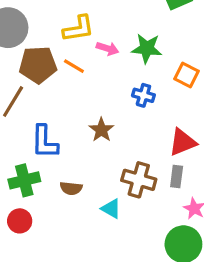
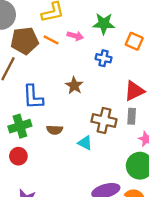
pink arrow: (108, 49) -> (75, 36), moved

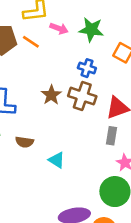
pink arrow: (75, 36) -> (59, 28), moved
brown cross: (104, 120) -> (82, 96), moved

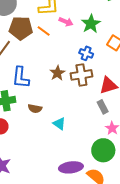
green star: (91, 30) -> (91, 24), turned 30
brown cross: (82, 96) -> (81, 75), turned -30
gray rectangle: (111, 136) -> (103, 107), turned -40

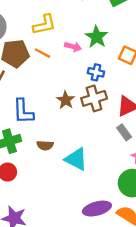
pink arrow: (66, 22) -> (73, 47), moved
cyan triangle: (59, 124) -> (76, 159), size x1.5

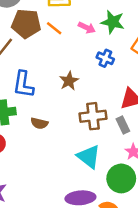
green star: (97, 37) -> (113, 22), turned -30
brown cross: (94, 98) -> (93, 116), moved
cyan triangle: (76, 159) -> (89, 157), moved

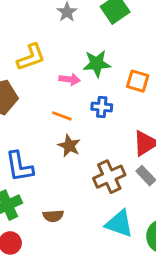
orange line: (54, 28) -> (62, 116), moved
brown semicircle: (39, 123) -> (53, 216), moved

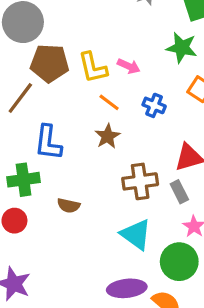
yellow L-shape: (31, 57) -> (93, 68), moved, turned 80
green star: (97, 64) -> (182, 48), moved

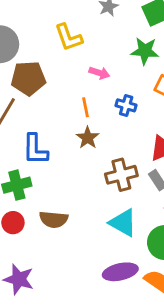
yellow L-shape: (93, 68) -> (69, 37), moved
orange line: (109, 102) -> (85, 107), turned 48
brown semicircle: (69, 205) -> (54, 219), moved, size x1.4

